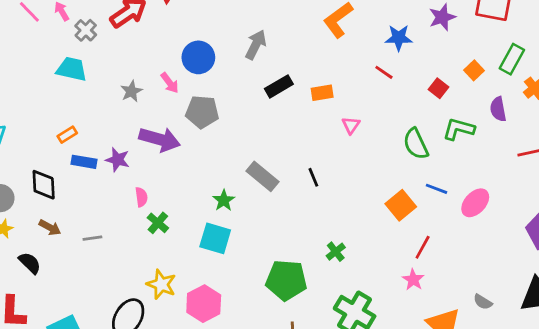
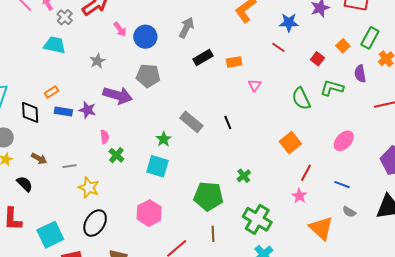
pink arrow: (170, 83) -> (120, 29), moved
black diamond: (44, 185) -> (30, 112), moved
blue line: (436, 189) -> (342, 185), moved
yellow star: (161, 284) -> (89, 188), moved

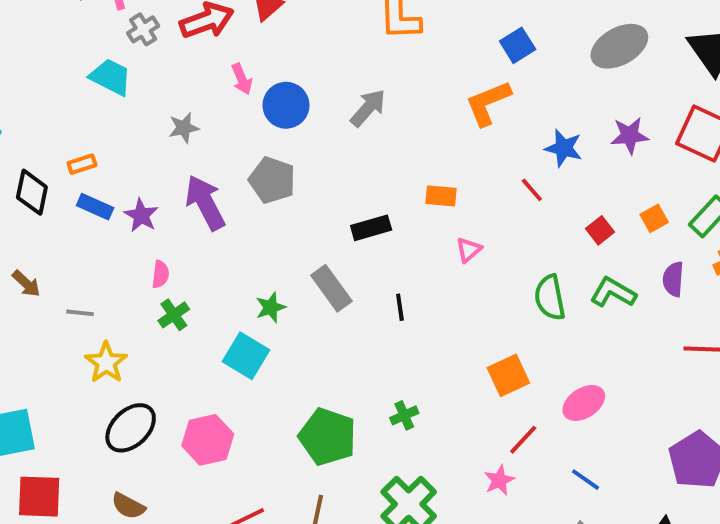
black rectangle: (203, 57) -> (371, 228), moved
purple arrow: (118, 95) -> (205, 203), turned -148
pink ellipse: (344, 141) -> (584, 403), moved
black ellipse: (95, 223) -> (131, 428), moved

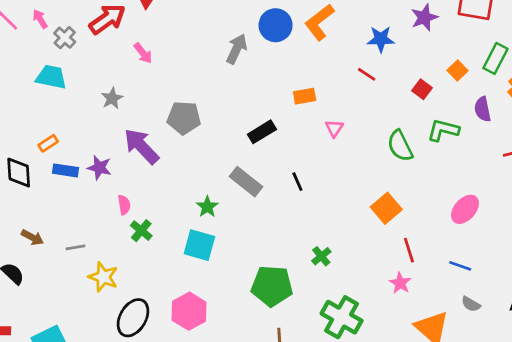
blue circle: (286, 105) -> (276, 25), moved
pink ellipse: (584, 403) -> (465, 209), moved
red line: (523, 440) -> (409, 250), turned -45

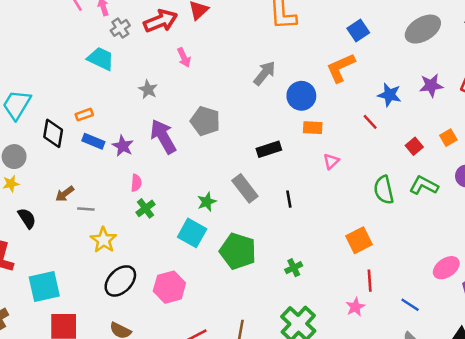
blue circle: (276, 25) -> (301, 96), moved
gray star: (112, 98) -> (148, 89), turned -30
pink ellipse: (465, 209) -> (446, 268), moved
brown arrow: (32, 237) -> (65, 194), moved, turned 102
green pentagon: (272, 286) -> (238, 251), moved

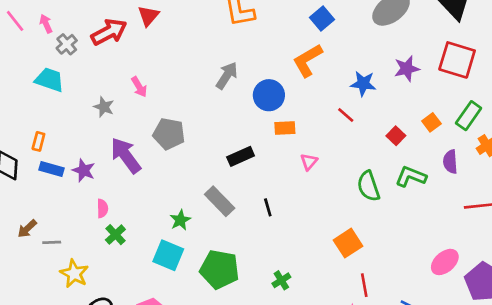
pink arrow: (184, 57) -> (139, 87), moved
orange rectangle: (84, 115) -> (38, 141), turned -49

